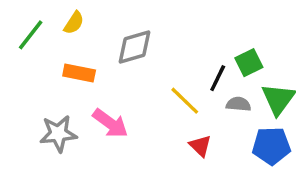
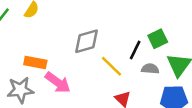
gray diamond: (135, 47) -> (87, 41), moved
orange rectangle: (79, 73) -> (35, 62), moved

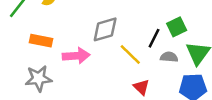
orange rectangle: (35, 62) -> (41, 41), moved
pink arrow: (58, 82) -> (76, 56), moved, turned -40

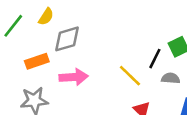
gray diamond: (105, 29) -> (67, 39), moved
orange rectangle: (41, 41) -> (37, 61), turned -30

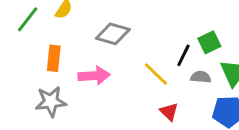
gray diamond: (67, 39) -> (113, 34), moved, turned 32
orange rectangle: (37, 61) -> (54, 58), turned -65

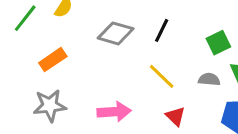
black line: (183, 55) -> (162, 30), moved
orange rectangle: (54, 58) -> (53, 60), turned 50
pink arrow: (94, 76) -> (114, 112), moved

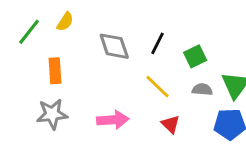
gray diamond: (116, 33) -> (114, 46), turned 56
green square: (218, 43) -> (195, 56), moved
orange rectangle: (53, 60) -> (55, 71), turned -60

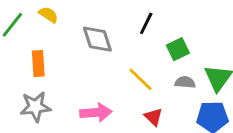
yellow semicircle: (65, 22) -> (48, 15), turned -90
black line: (158, 43) -> (146, 23), moved

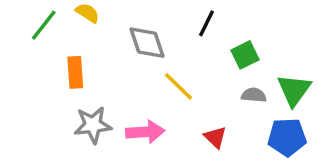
yellow line: (140, 79) -> (179, 86), moved
gray star: (35, 107) -> (93, 125), moved

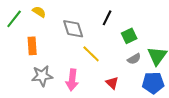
gray semicircle: (254, 95) -> (134, 59), turned 144
pink arrow: (145, 132) -> (72, 80), turned 100

